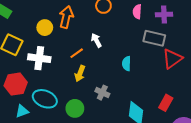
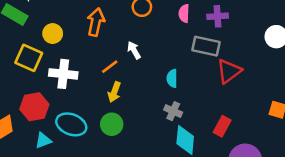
yellow circle: (45, 28) -> (53, 34), moved
gray cross: (102, 93) -> (173, 111), moved
green circle: (75, 108) -> (112, 124), moved

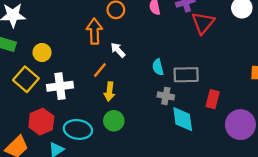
orange arrow: (96, 22) -> (94, 31), moved
gray rectangle: (206, 46) -> (186, 75), moved
yellow square: (29, 58) -> (26, 79), turned 30
red triangle: (229, 71) -> (203, 23), moved

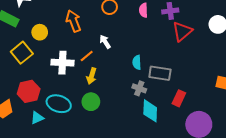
orange arrow: (94, 31) -> (73, 21), moved, turned -30
white cross: (60, 86) -> (62, 63), moved

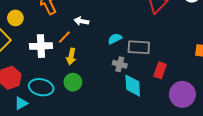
white arrow: (105, 42) -> (81, 21), turned -40
cyan semicircle: (137, 62) -> (115, 39), turned 72

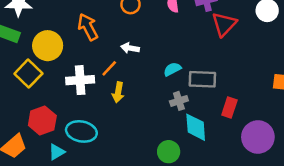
yellow circle: (15, 18) -> (48, 46), size x1.5
gray cross: (120, 64) -> (179, 101), turned -32
green circle: (73, 82) -> (169, 152), moved

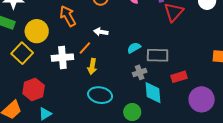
red rectangle: (229, 108) -> (179, 77), turned 56
cyan ellipse: (81, 131) -> (100, 95), moved

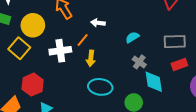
gray rectangle: (158, 55) -> (175, 42), moved
gray cross: (140, 72) -> (139, 62), turned -32

